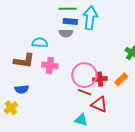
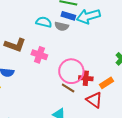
cyan arrow: (90, 18) -> (88, 16), turned -125
cyan semicircle: (40, 43) -> (44, 22), moved
red triangle: (99, 104) -> (94, 100), moved

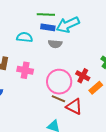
gray semicircle: (62, 26) -> (55, 44), moved
red cross: (86, 78) -> (83, 76), moved, turned 32
red triangle: (94, 100) -> (74, 107), moved

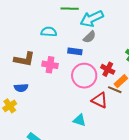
blue rectangle: (48, 27) -> (75, 51), moved
gray semicircle: (55, 44) -> (89, 37), moved, turned -48
brown line: (58, 99) -> (115, 90), moved

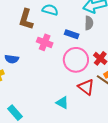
gray semicircle: (89, 37) -> (89, 23), turned -56
brown L-shape: (24, 59) -> (26, 19), moved, turned 85

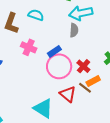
blue rectangle: (72, 34) -> (54, 51), moved, turned -56
cyan triangle: (62, 103) -> (43, 108), size x1.5

